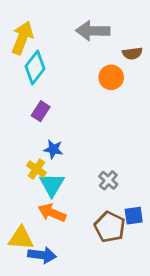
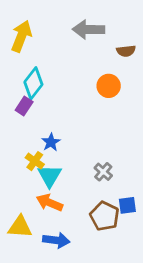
cyan diamond: (35, 67) -> (33, 83), moved
orange circle: (111, 77) -> (109, 86), moved
purple rectangle: (41, 111) -> (24, 106), moved
blue star: (53, 149) -> (51, 142), turned 30
blue arrow: (42, 255) -> (56, 240), moved

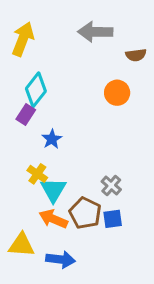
blue star: (51, 142) -> (52, 139), moved
blue square: (127, 205) -> (113, 219), moved
brown pentagon: (105, 216) -> (85, 213), moved

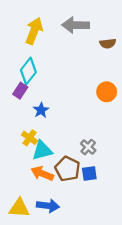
yellow arrow: (23, 39) -> (34, 31), moved
orange circle: (117, 93) -> (107, 92), moved
cyan triangle: (53, 190) -> (42, 150), turned 45
yellow triangle: (21, 245) -> (19, 208), moved

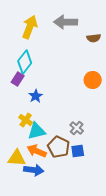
blue arrow: (48, 206) -> (34, 170), moved
yellow triangle: (19, 208) -> (17, 158), moved

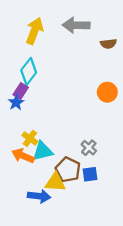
blue star: (36, 96) -> (16, 103), moved
orange arrow: (37, 151) -> (23, 156), moved
yellow triangle: (17, 158) -> (55, 182), moved

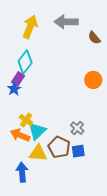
brown semicircle: (108, 44) -> (94, 38), turned 56
cyan triangle: (43, 151) -> (37, 131), turned -30
yellow triangle: (55, 182) -> (38, 153), moved
blue arrow: (39, 196) -> (22, 172), moved, turned -102

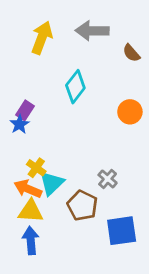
cyan diamond: (25, 62) -> (75, 87), moved
blue square: (78, 151) -> (122, 231), moved, size x1.6
yellow triangle: (38, 153) -> (31, 211), moved

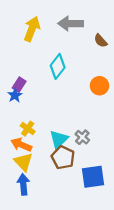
cyan triangle: (52, 183) -> (59, 139), moved
yellow triangle: (31, 211) -> (23, 162), turned 42

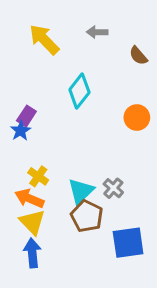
gray arrow: (71, 24) -> (97, 32), size x0.6
yellow arrow: (32, 29) -> (44, 39), turned -65

